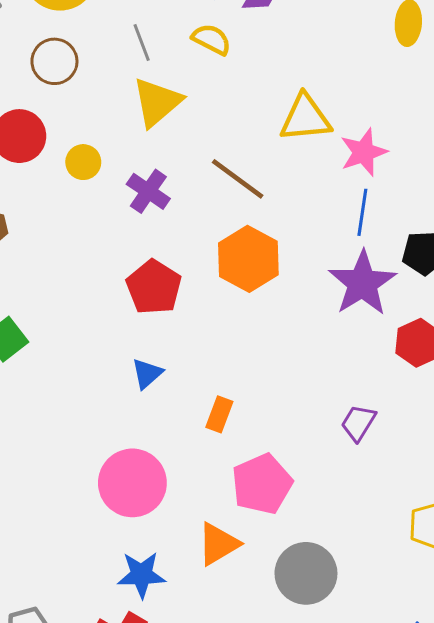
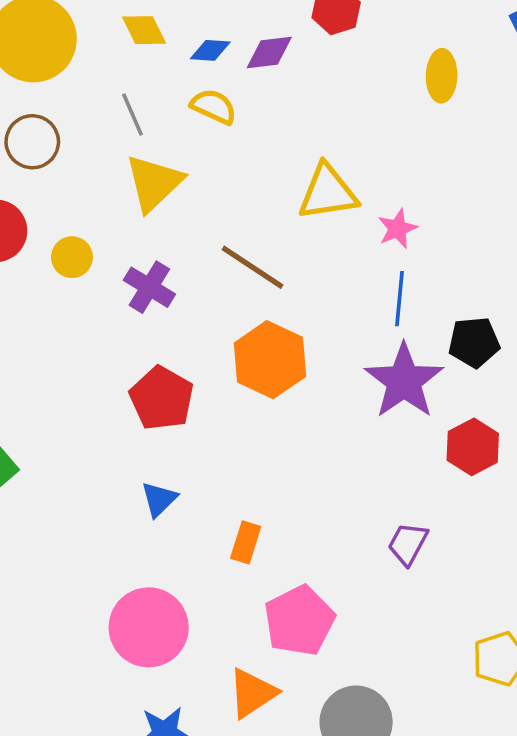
pink star: (364, 152) -> (397, 229), size x0.7

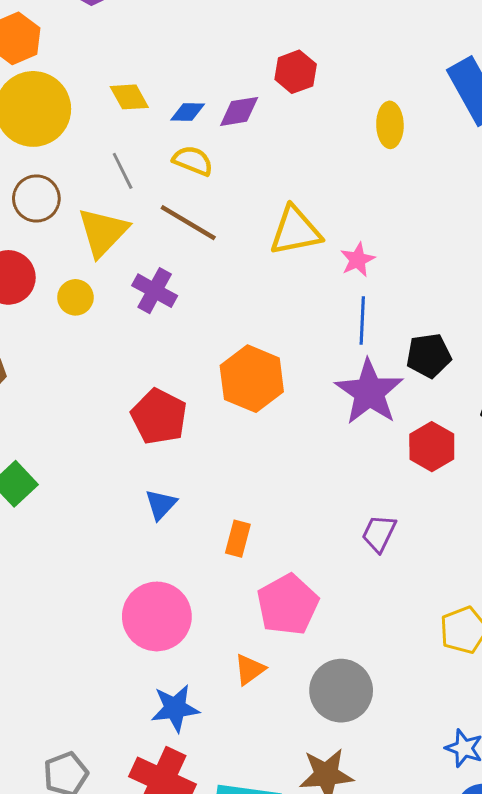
yellow triangle: (154, 183) -> (103, 232), moved
brown line: (252, 267) -> (188, 223), moved
purple cross: (149, 287) -> (155, 291), moved
orange triangle: (252, 693) -> (250, 669), size x0.7

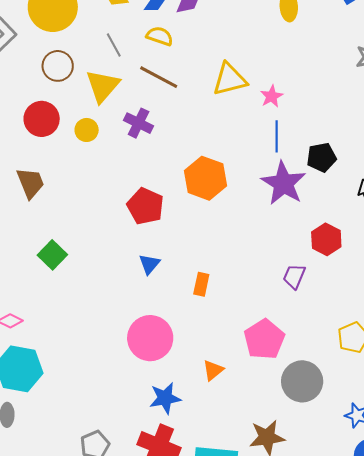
red hexagon: (432, 447) -> (326, 239), moved
pink pentagon: (288, 605) -> (264, 339), moved
gray circle: (341, 691) -> (302, 381), moved

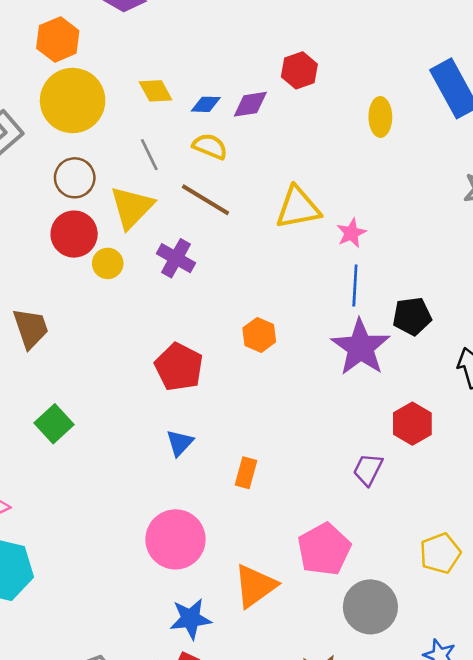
red circle: (42, 119) -> (74, 234), moved
orange hexagon: (205, 178) -> (259, 335), size x0.6
orange triangle: (213, 370) -> (255, 586), size x1.6

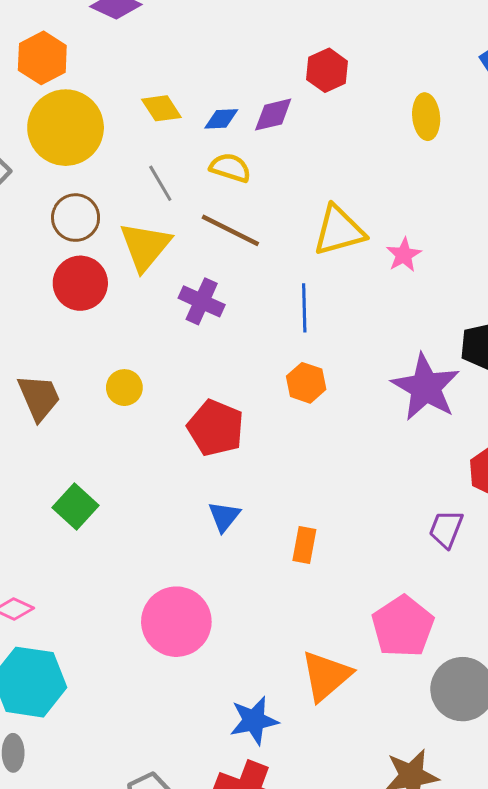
yellow circle: (108, 263) -> (124, 388), moved
blue line: (355, 286) -> (304, 308), moved
pink circle: (175, 539) -> (176, 622), moved

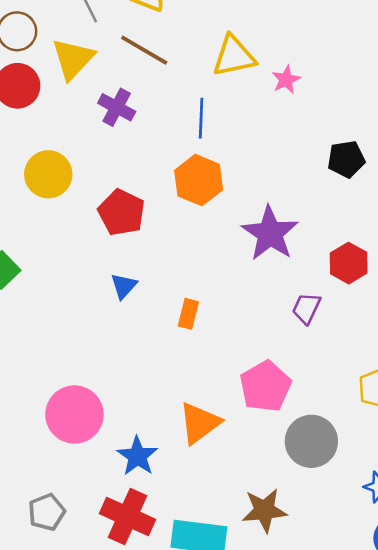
orange hexagon: (306, 383) -> (199, 180), size x1.5
purple star: (426, 387) -> (270, 233), moved
yellow circle: (124, 388) -> (48, 174), size x1.6
pink circle: (176, 622) -> (74, 414), moved
blue star: (254, 721) -> (137, 456), turned -30

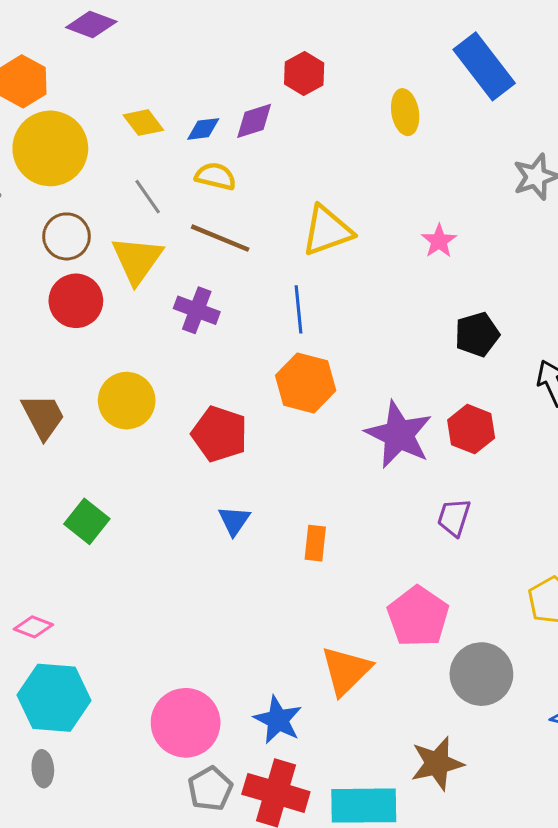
pink star: (286, 80) -> (439, 241), moved
red hexagon: (349, 263) -> (471, 429), moved
pink circle: (74, 414) -> (186, 723), moved
gray pentagon: (47, 512) -> (210, 789), moved

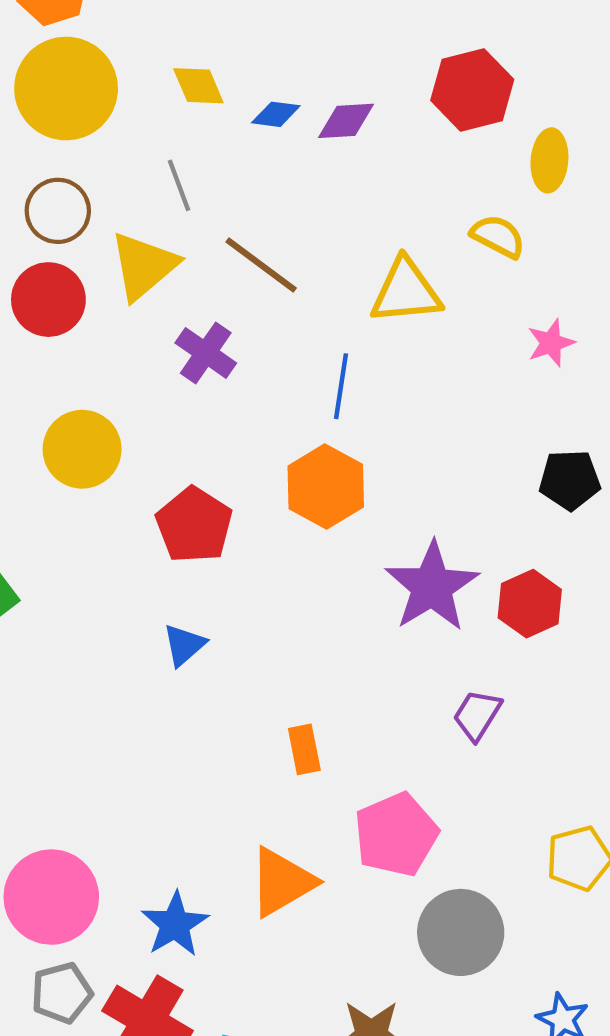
red hexagon: (304, 73) -> (472, 90), moved, size x1.4
yellow semicircle: (215, 176) -> (498, 236), moved
orange rectangle: (315, 543) -> (304, 749), moved, turned -32

